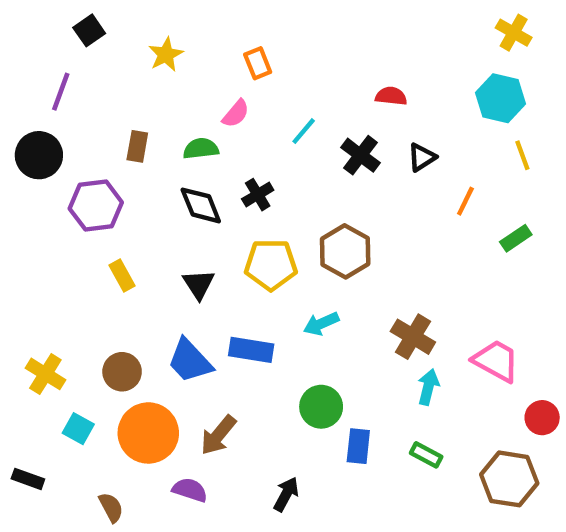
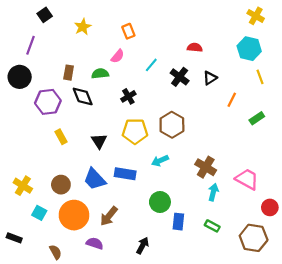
black diamond: (201, 205) -> (83, 96), moved

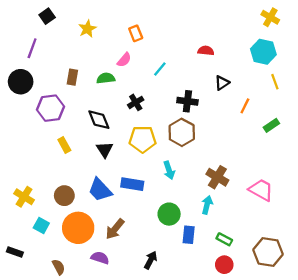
black cross: (180, 77) -> (187, 101), moved, turned -30
black diamond: (83, 96) -> (99, 120), moved
cyan arrow: (160, 161) -> (169, 170), turned -84
cyan arrow: (213, 192) -> (207, 205), moved
red circle: (270, 207) -> (224, 265), moved

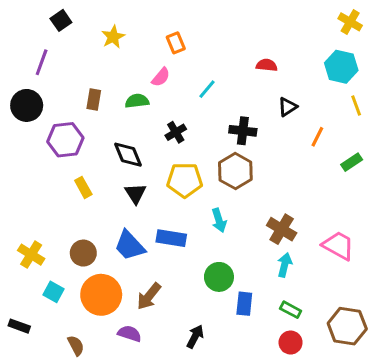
cyan arrow: (207, 205) -> (285, 265), moved

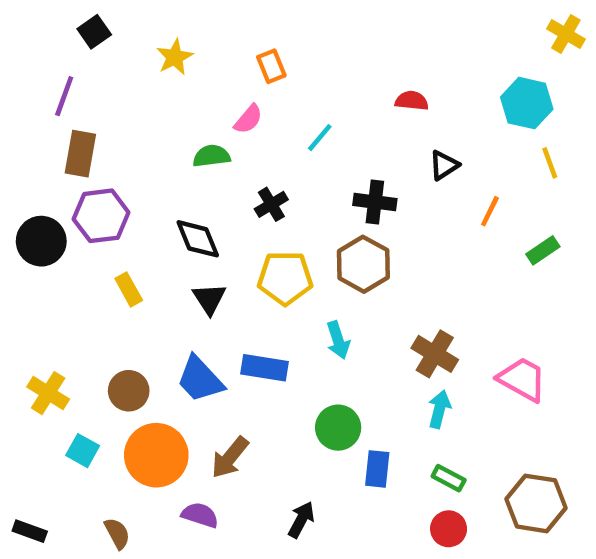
yellow cross: (350, 22) -> (566, 34), moved
brown rectangle: (94, 99) -> (80, 154), moved, size x1.4
black circle: (27, 105) -> (41, 241), moved
black rectangle: (19, 326) -> (30, 531), moved

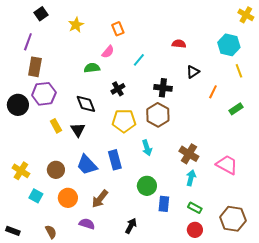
black triangle: (209, 299) -> (78, 130), moved
blue rectangle: (264, 368) -> (115, 160), turned 66
orange circle: (156, 455) -> (68, 198), size x0.7

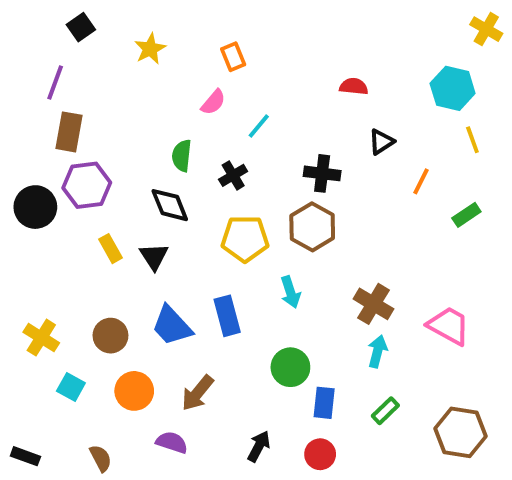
cyan line: (139, 60) -> (259, 126), moved
green semicircle: (92, 68) -> (182, 156), moved, turned -77
green rectangle: (195, 208) -> (385, 411), turned -72
red circle: (195, 230) -> (320, 454), moved

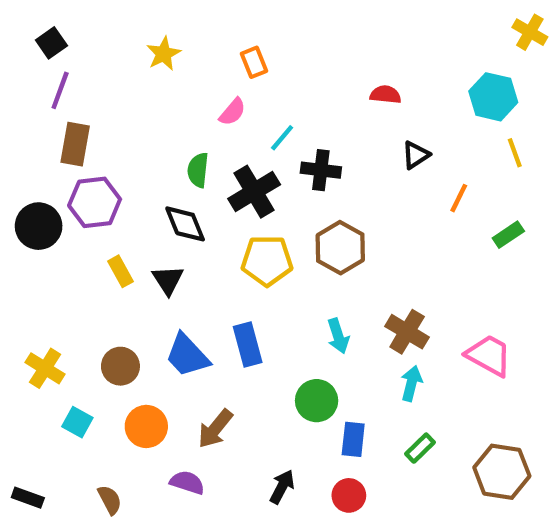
black square: (81, 27) -> (51, 43), moved
black cross: (322, 173) -> (321, 170), moved
black cross: (233, 175) -> (254, 192), size x1.6
cyan arrow: (290, 292) -> (338, 336), moved

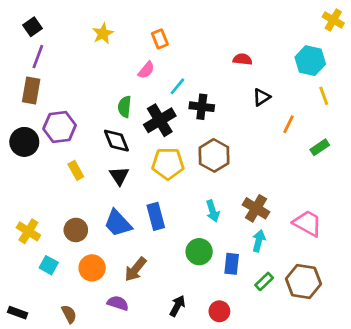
brown rectangle: (75, 144) -> (31, 90), moved
black triangle: (168, 280) -> (119, 176), moved
blue rectangle: (353, 439) -> (232, 264), moved
brown hexagon: (502, 472) -> (303, 281), moved

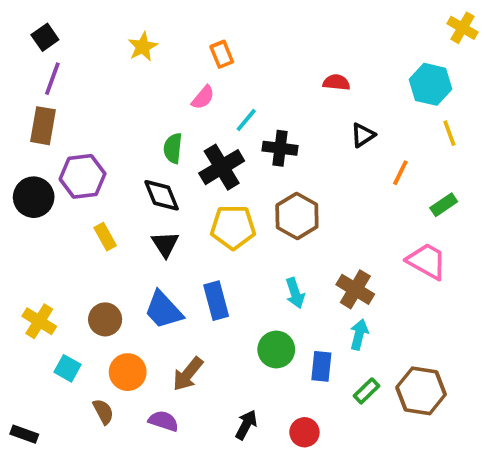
pink trapezoid: (307, 223) -> (427, 261), moved
brown semicircle: (69, 314) -> (103, 412), moved

